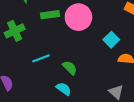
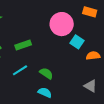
green rectangle: (50, 15) -> (23, 45), moved
pink circle: (78, 17) -> (62, 24), moved

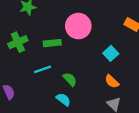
pink circle: (62, 24) -> (78, 26), moved
orange semicircle: (93, 56) -> (112, 81), moved, turned -144

